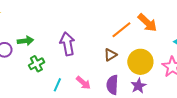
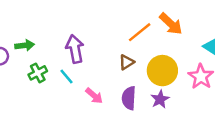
cyan line: (57, 85) -> (67, 77), moved, turned -64

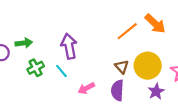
brown triangle: (126, 62) -> (122, 67), moved, turned -40
pink arrow: (94, 96) -> (86, 88), turned 112
purple star: (160, 99) -> (156, 91), moved

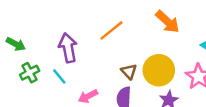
orange line: (127, 31) -> (112, 30), moved
green arrow: (24, 43) -> (16, 44), turned 35

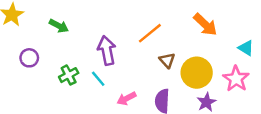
green arrow: (16, 44) -> (59, 26), moved
brown triangle: (129, 71) -> (167, 60), moved

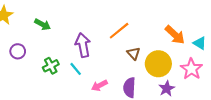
orange arrow: (205, 25) -> (175, 35), moved

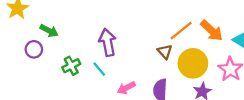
green arrow: (43, 24) -> (49, 31), moved
orange line: (119, 31) -> (181, 31), moved

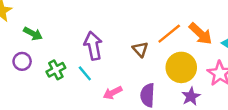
purple circle: (34, 49) -> (22, 61), moved
brown triangle: (165, 52) -> (140, 49), moved

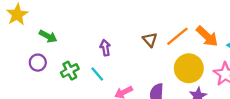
purple arrow: (93, 46) -> (105, 48), size x0.6
brown triangle: (140, 49) -> (150, 40), moved

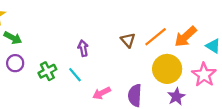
green arrow: (48, 36) -> (13, 38), moved
orange arrow: (207, 36) -> (186, 37), turned 95

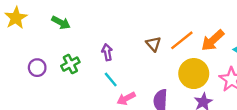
green arrow: (13, 38) -> (61, 23), moved
green cross: (47, 71) -> (70, 64), moved
cyan line: (75, 75) -> (111, 79), moved

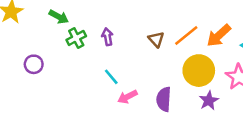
purple arrow: (107, 52) -> (107, 37), moved
green cross: (70, 64) -> (76, 38), moved

